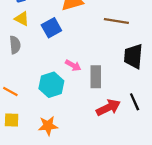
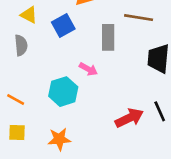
gray rectangle: (96, 77) -> (108, 37), moved

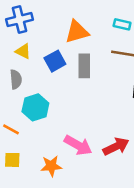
gray rectangle: (108, 37) -> (84, 66), moved
pink arrow: (88, 69) -> (78, 145), moved, size x1.6
cyan hexagon: (63, 92) -> (35, 107), moved

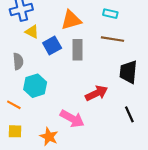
yellow triangle: (23, 51) -> (32, 32), moved
red arrow: (116, 146) -> (97, 93), moved
orange star: (51, 166) -> (49, 137), turned 30

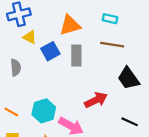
black trapezoid: (128, 72) -> (128, 78), turned -40
cyan hexagon: (35, 86) -> (44, 111), moved
black line: (129, 114) -> (130, 122), turned -42

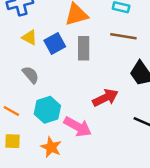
yellow triangle: (30, 37) -> (29, 37), moved
gray semicircle: (16, 67) -> (31, 75), moved, turned -35

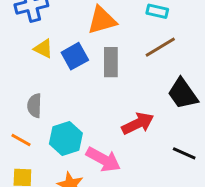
brown line: (123, 36) -> (160, 47), turned -40
gray semicircle: (31, 75) -> (34, 106), moved, turned -138

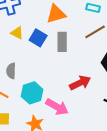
blue square: (75, 56) -> (38, 38), turned -30

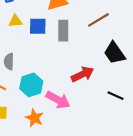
yellow triangle: (17, 33) -> (15, 21), turned -32
blue square: (38, 38) -> (38, 26), turned -30

